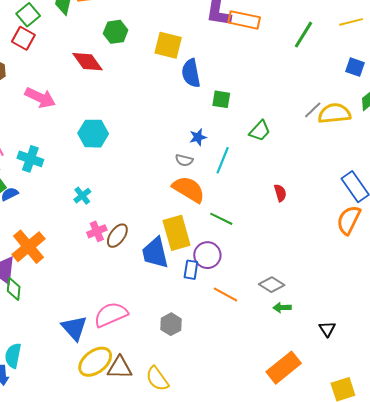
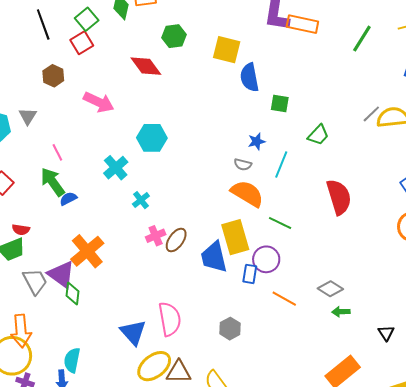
red square: (23, 38) -> (82, 43), turned 30
cyan cross: (30, 159) -> (116, 168), moved, turned 30
red semicircle: (280, 193) -> (339, 197), size x2.0
pink semicircle: (111, 315) -> (170, 319), turned 104

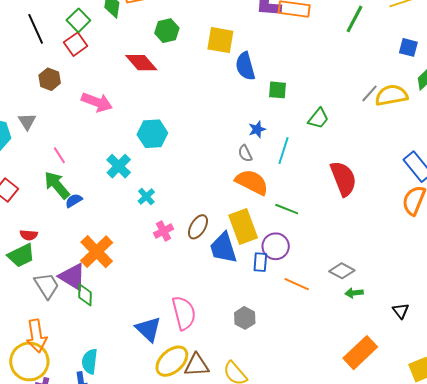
gray semicircle: (243, 164) -> (245, 153), turned 54
brown ellipse: (176, 240) -> (198, 227), moved

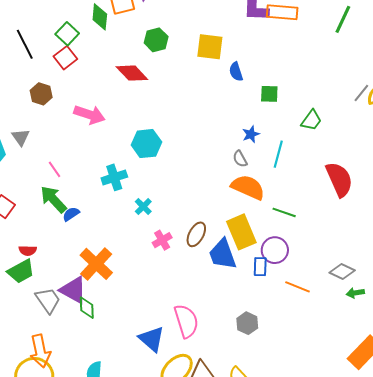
blue semicircle: (245, 66) -> (236, 72), size x0.7
cyan cross: (119, 166) -> (114, 177), turned 30

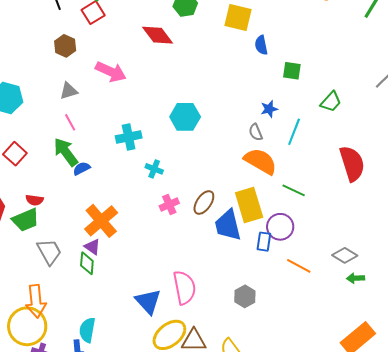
gray triangle: (21, 137) -> (69, 91), moved, turned 42
cyan hexagon: (146, 144) -> (185, 117), moved
cyan cross: (143, 207) -> (154, 169), turned -30
purple triangle: (73, 290) -> (92, 247), moved, size x0.6

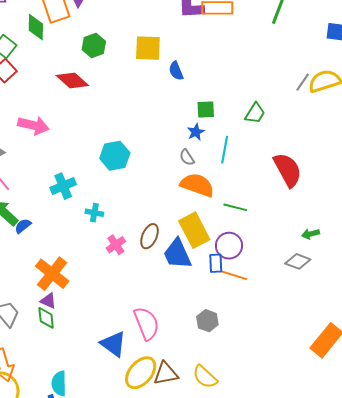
green square: (292, 71) -> (206, 110), moved
orange line: (299, 266) -> (234, 275), moved
green arrow: (356, 278) -> (311, 234), moved

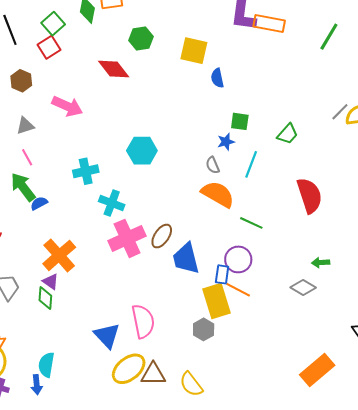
cyan cross: (94, 213) -> (112, 203), size x1.4
yellow rectangle: (194, 230) -> (217, 301), moved
pink cross: (116, 245) -> (127, 238), size x1.8

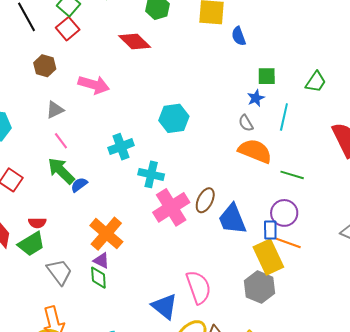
gray hexagon: (204, 329) -> (259, 287), size x1.4

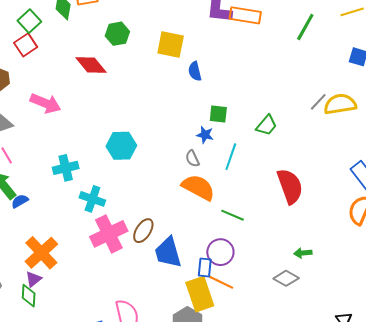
blue star: (256, 98) -> (205, 135), turned 30
purple triangle: (101, 261) -> (33, 279), turned 48

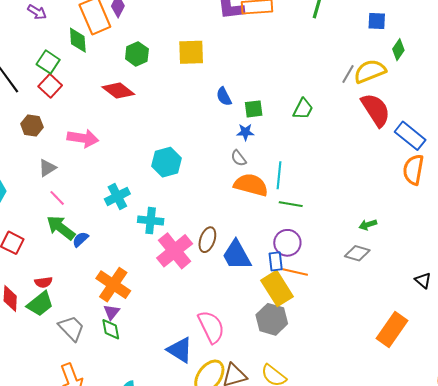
blue semicircle: (195, 71) -> (224, 97), moved
cyan line: (231, 157) -> (279, 175), moved
red semicircle: (290, 186) -> (376, 110), moved

